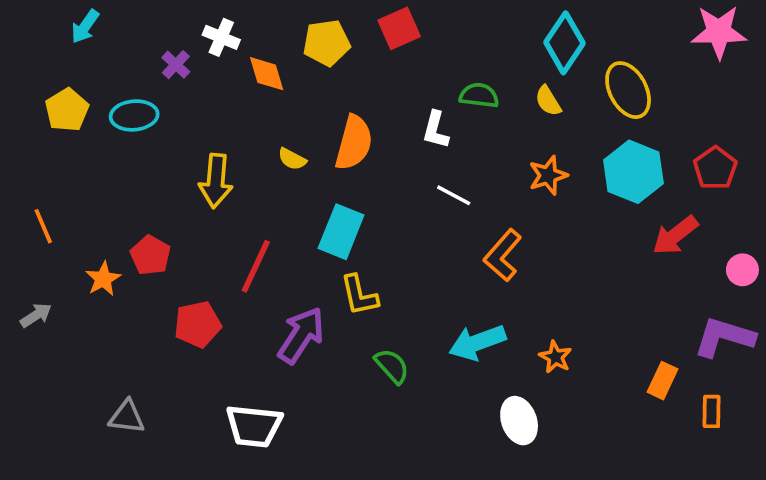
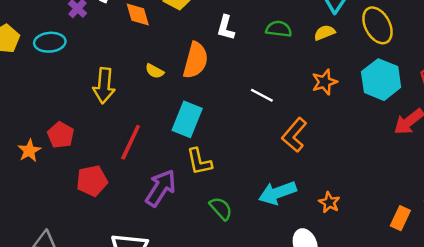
yellow semicircle: (548, 101) -> (324, 33), turned 100
white L-shape: (436, 130) -> (226, 28), moved

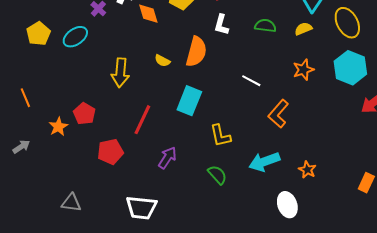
cyan ellipse: (50, 42) -> (75, 37), turned -30
yellow L-shape: (199, 161) -> (220, 136), moved
purple arrow: (161, 188) -> (167, 158), size x0.7

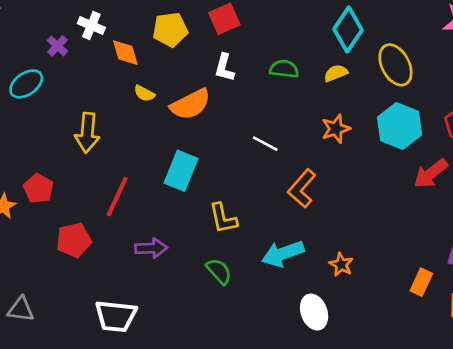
orange semicircle: (196, 52) -> (190, 104), turned 48
yellow semicircle: (162, 61) -> (144, 93), moved
purple arrow: (167, 158) -> (151, 248), turned 55

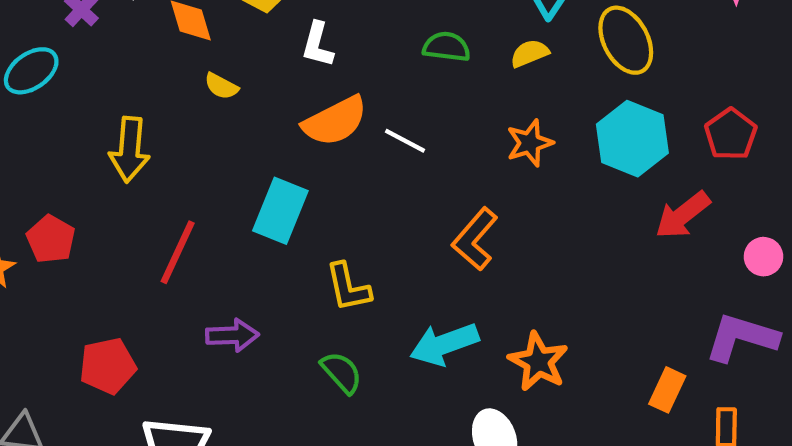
white L-shape: (224, 68) -> (318, 45), moved
orange semicircle: (190, 104) -> (335, 121), moved
white line: (265, 144) -> (405, 141), moved
red pentagon: (74, 240) -> (108, 366), moved
orange star: (341, 264) -> (538, 362), size x1.5

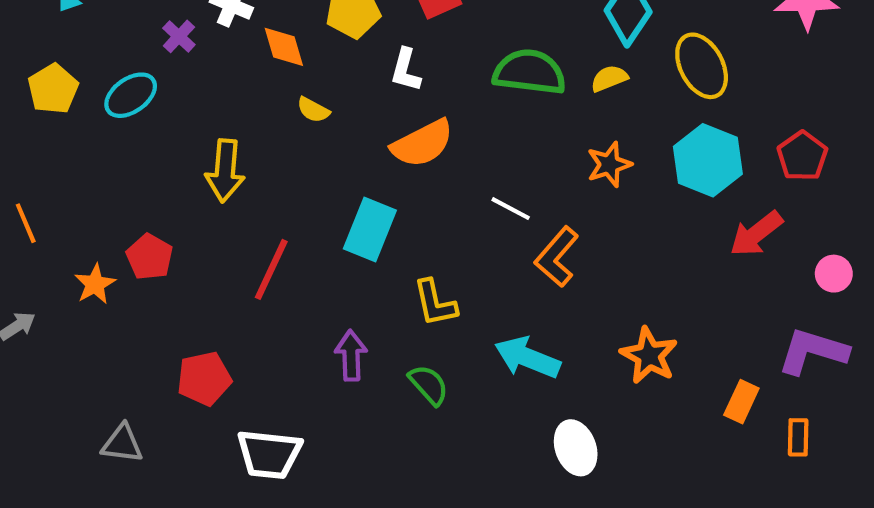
green semicircle: (447, 47) -> (529, 72), size x1.6
white line: (405, 141) -> (511, 209), moved
purple arrow: (232, 335) -> (351, 355), moved, turned -90
cyan arrow: (444, 344) -> (527, 358), turned 42
orange star: (538, 362) -> (649, 355), moved

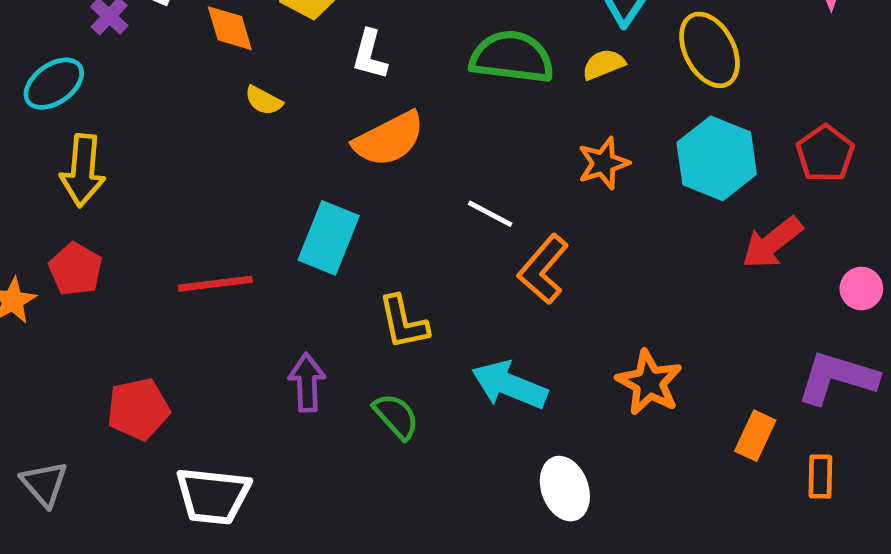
yellow arrow: (225, 171) -> (83, 170), moved
red line: (271, 269) -> (215, 284), turned 58
gray triangle: (122, 444) -> (44, 484), turned 42

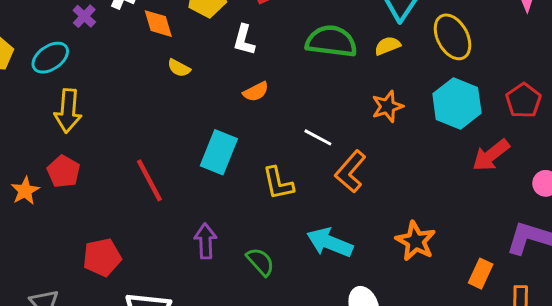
orange semicircle: (389, 139) -> (256, 92), size x0.6
red line: (215, 284) -> (149, 180), turned 69
yellow L-shape: (403, 322) -> (278, 183), moved

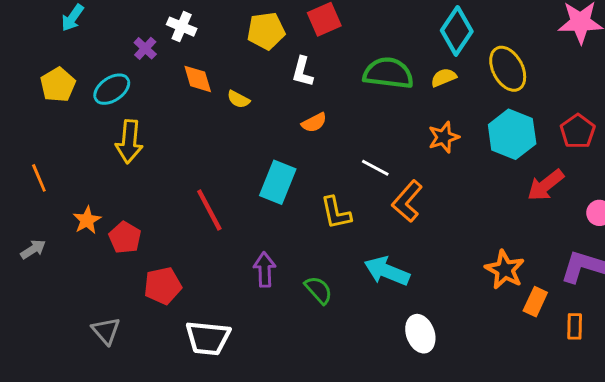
orange diamond: (158, 24) -> (198, 79), moved
red pentagon: (64, 171) -> (125, 238), moved
orange star: (416, 241) -> (505, 270), moved

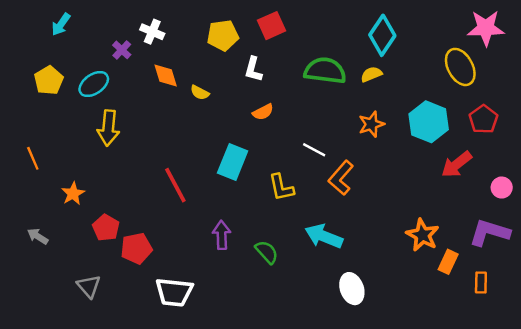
yellow ellipse: (508, 69) -> (460, 67), moved
red pentagon: (125, 238) -> (106, 228), moved
gray arrow: (33, 249) -> (38, 236), moved, turned -115

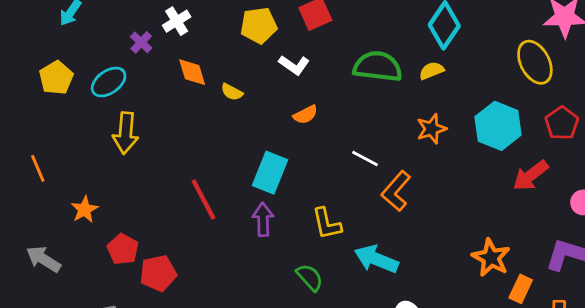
white cross: (152, 32) -> (177, 21), turned 35
white L-shape: (253, 69) -> (294, 65), turned -70
yellow L-shape: (281, 188) -> (327, 224), moved
purple arrow: (222, 235) -> (263, 219), moved
gray arrow: (38, 236) -> (43, 259), size x1.4

